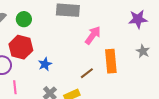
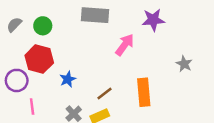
purple star: (138, 19) -> (153, 20), moved
orange rectangle: (111, 61) -> (144, 92), moved
brown line: (87, 73) -> (105, 94), moved

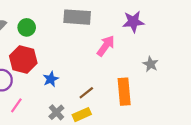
gray star: (184, 64) -> (151, 64), moved
pink line: (32, 107) -> (16, 105), turned 42

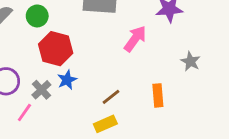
red hexagon: (23, 60) -> (56, 49), moved
orange rectangle: (124, 92) -> (158, 95), size x0.7
gray cross: (56, 112) -> (41, 90), moved

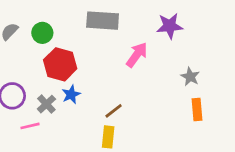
orange rectangle: (158, 95) -> (197, 110), moved
pink line: (24, 113) -> (30, 126), turned 42
yellow rectangle: (105, 124) -> (108, 137), turned -60

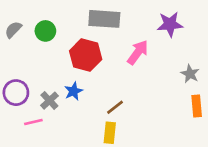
red hexagon: (60, 64) -> (86, 55), moved

